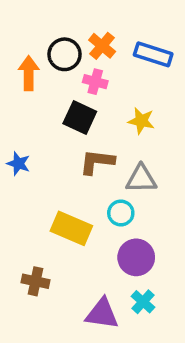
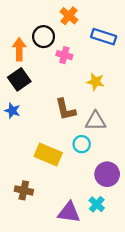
orange cross: (102, 46) -> (69, 16), moved
black square: (80, 117) -> (19, 79), moved, turned 30
brown L-shape: (97, 162) -> (65, 109), turned -110
purple circle: (136, 257) -> (107, 174), moved

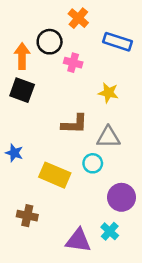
black square: (19, 79) -> (22, 90), turned -35
brown L-shape: (65, 109) -> (74, 124), turned -75
blue star: (12, 111) -> (14, 153), moved

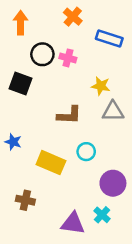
black circle: (50, 42) -> (42, 54), moved
orange arrow: (22, 56) -> (21, 23), moved
gray triangle: (108, 137) -> (113, 111), moved

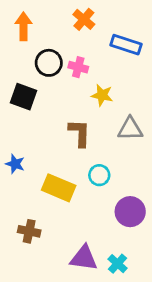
yellow star: (101, 86) -> (102, 95), moved
brown L-shape: (69, 115) -> (80, 133), turned -90
cyan cross: (102, 215) -> (118, 264), moved

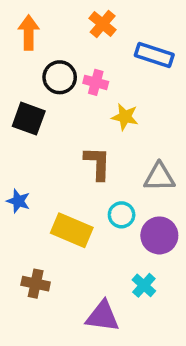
gray triangle: (130, 129) -> (159, 177), moved
purple circle: (130, 212) -> (159, 235), moved
cyan cross: (118, 264) -> (144, 285), moved

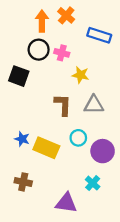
orange arrow: (29, 33) -> (42, 21), moved
gray triangle: (159, 177) -> (94, 105), moved
blue star: (18, 201) -> (22, 139), moved

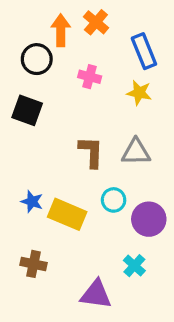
blue rectangle: (99, 35) -> (144, 51), turned 50
black circle: (39, 50) -> (37, 59), moved
yellow star: (81, 75) -> (139, 93), moved

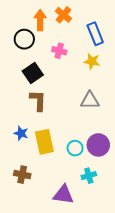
black square: (27, 110) -> (33, 73), moved, turned 36
brown L-shape: (91, 152) -> (38, 101), moved
cyan circle: (114, 200) -> (75, 148), moved
yellow rectangle: (67, 214) -> (44, 142), turned 55
cyan cross: (134, 266) -> (89, 176), turned 32

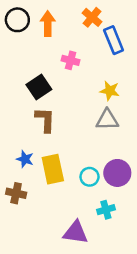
orange cross: (63, 15) -> (92, 17), moved
black circle: (24, 39) -> (17, 20), moved
yellow star: (92, 61) -> (110, 91), moved
brown cross: (22, 175) -> (16, 193), moved

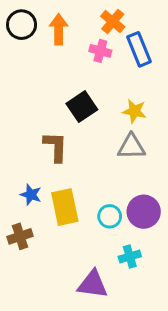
pink cross: (71, 60) -> (100, 51), moved
black square: (39, 87) -> (82, 107), moved
brown cross: (16, 193) -> (20, 236), turned -30

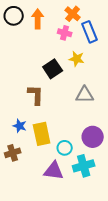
yellow star: (134, 111) -> (77, 59), moved
cyan circle: (110, 216) -> (65, 148), moved
cyan cross: (130, 256) -> (84, 166), size x1.5
purple triangle: (93, 284) -> (54, 171), moved

